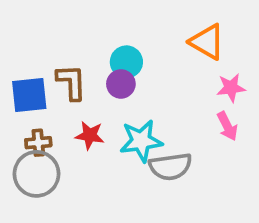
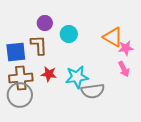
orange triangle: (207, 42) -> (113, 37), moved
purple circle: (121, 84) -> (45, 23), moved
brown cross: (38, 143) -> (21, 78), size x1.6

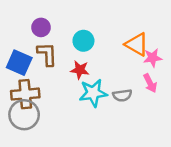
purple circle: (45, 23) -> (41, 27), moved
blue square: (16, 52) -> (19, 63), turned 30
red star: (49, 74) -> (80, 70), moved
gray semicircle: (93, 91) -> (122, 95), moved, size x0.7

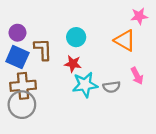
purple circle: (41, 27) -> (17, 33), moved
pink star: (153, 58) -> (139, 16), moved

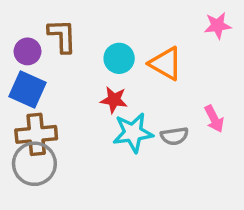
orange triangle: (125, 40) -> (166, 64), moved
brown L-shape: (43, 49) -> (62, 36), moved

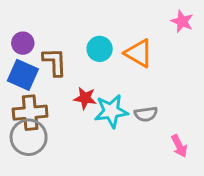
pink star: (218, 26) -> (182, 21), turned 30
brown L-shape: (62, 36) -> (55, 62), moved
red star: (114, 100) -> (85, 98), moved
pink arrow: (214, 119) -> (179, 146), moved

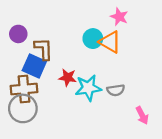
pink star: (182, 21) -> (119, 17), moved
cyan circle: (100, 49) -> (93, 39), moved
blue square: (23, 75) -> (34, 66), moved

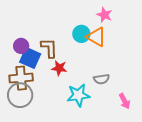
purple circle: (18, 34) -> (21, 46), moved
brown L-shape: (44, 49) -> (49, 48), moved
cyan star: (88, 88) -> (78, 95), moved

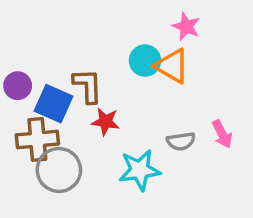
purple circle: (21, 46) -> (18, 86), moved
gray circle: (20, 95) -> (59, 170), moved
pink arrow: (125, 101) -> (222, 134), moved

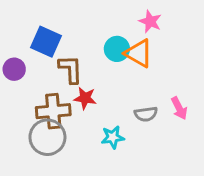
blue square: (54, 104) -> (46, 42), moved
brown cross: (37, 139) -> (53, 111), moved
cyan star: (140, 170) -> (113, 137), size x0.7

